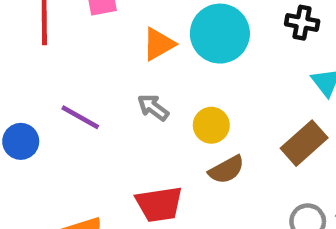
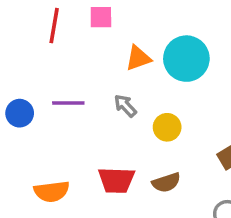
purple line: (80, 117) -> (68, 103), turned -40
brown semicircle: (226, 170) -> (166, 183), moved

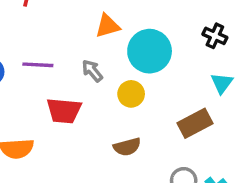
cyan circle: (186, 59) -> (150, 51), moved
red trapezoid: (116, 180) -> (64, 111), moved

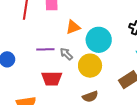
purple line: (38, 65) -> (45, 49), moved
yellow circle: (131, 94) -> (90, 66), size x1.5

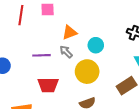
cyan circle: (99, 40) -> (96, 45), size x0.6
gray arrow: (66, 54) -> (66, 52), moved

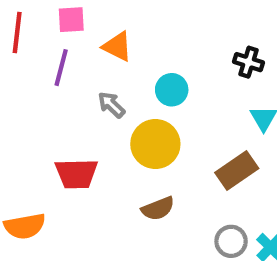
orange triangle: (70, 32) -> (117, 46), moved, turned 49
purple line: (42, 55) -> (61, 68), moved, turned -72

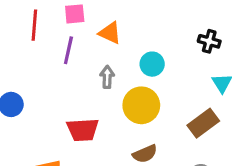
gray arrow: (111, 105) -> (107, 77), turned 50

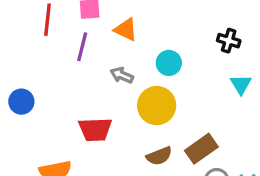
gray arrow: (107, 77) -> (122, 75), turned -70
brown rectangle: (203, 123) -> (201, 149), moved

